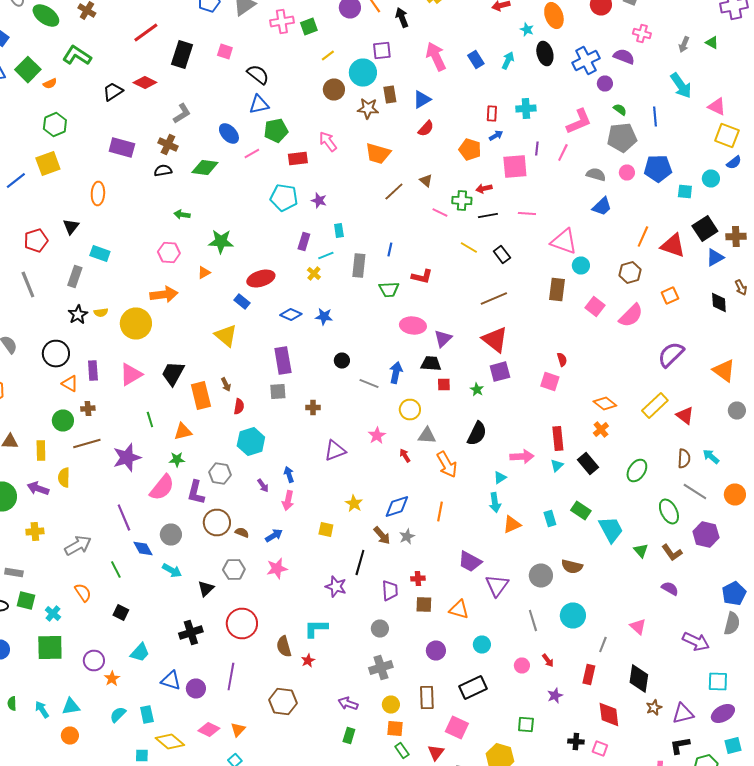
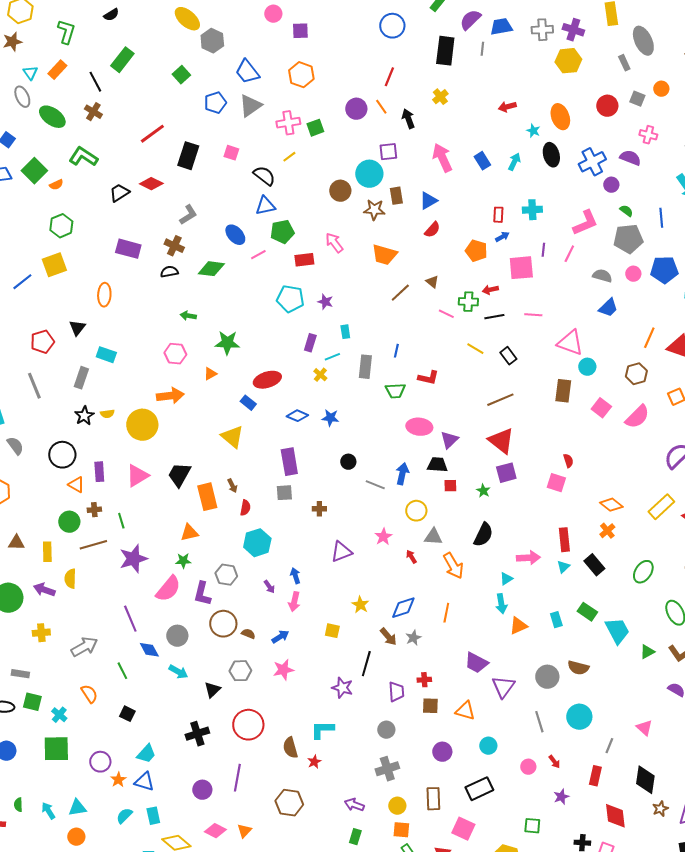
yellow line: (328, 56) -> (289, 157), moved
green line: (150, 420) -> (121, 521), moved
green triangle: (641, 550) -> (647, 652), turned 42
blue triangle: (171, 680) -> (144, 782), moved

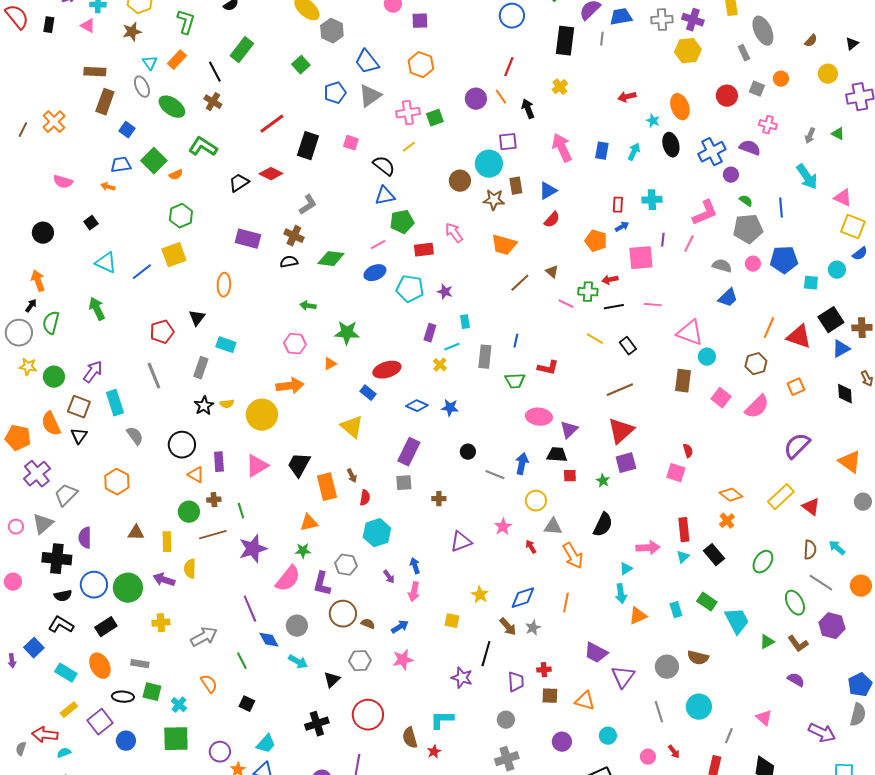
blue rectangle: (482, 161) -> (602, 151), turned 42
blue ellipse: (235, 235) -> (375, 273), moved, turned -70
red triangle: (501, 441) -> (621, 431), turned 40
purple rectangle: (289, 462) -> (409, 452), turned 36

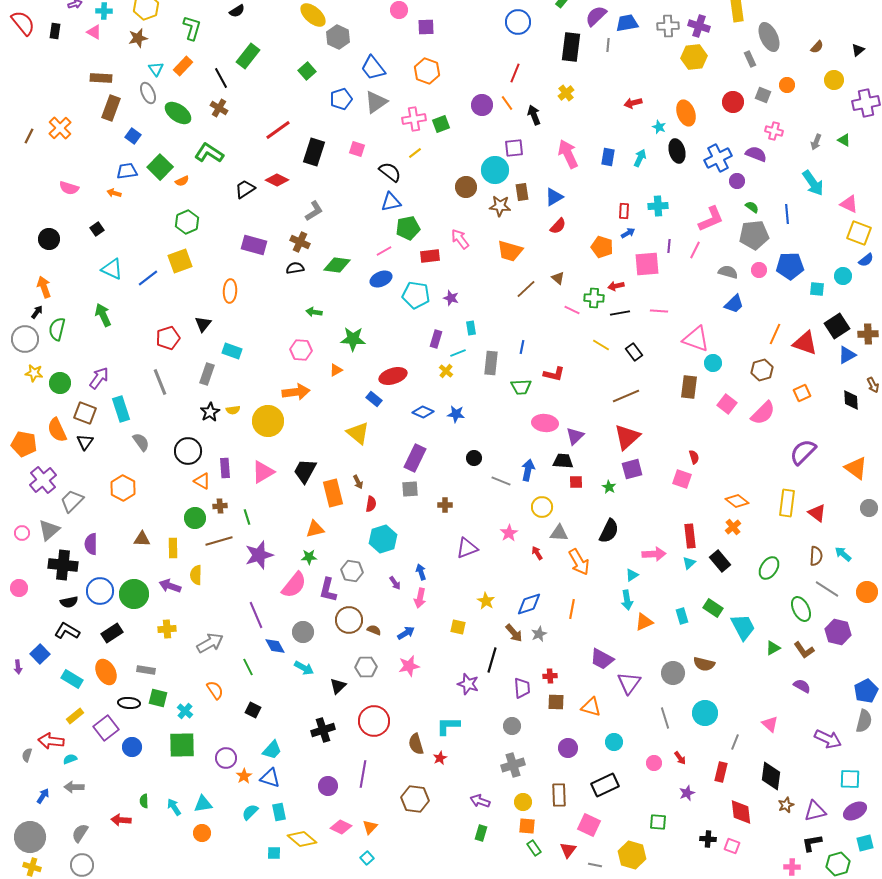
yellow rectangle: (781, 497) -> (787, 503), turned -40

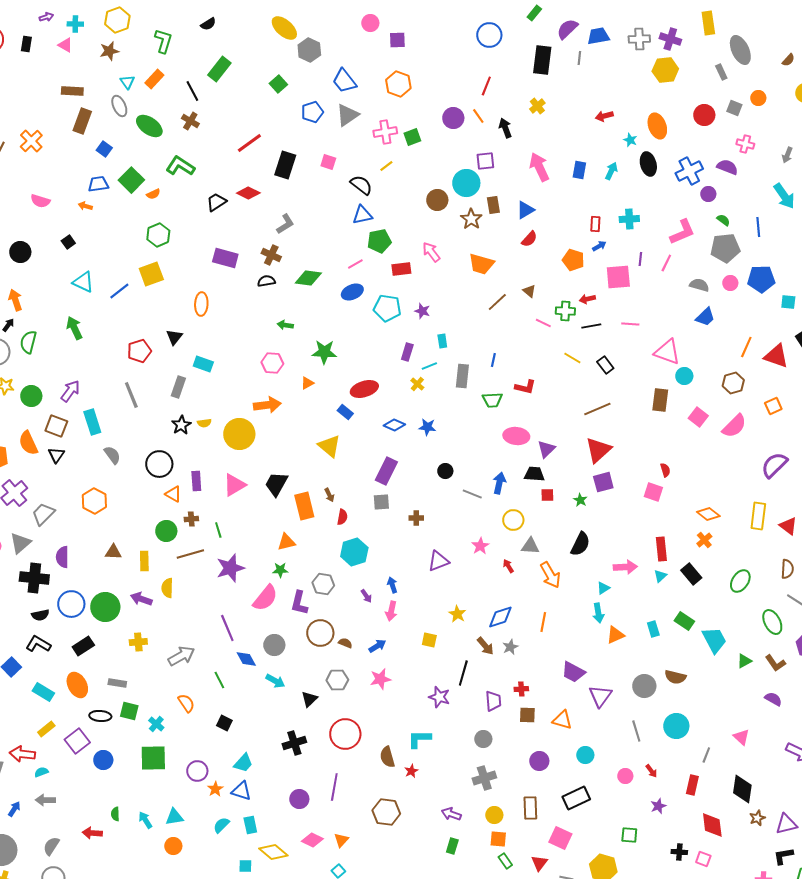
brown star: (500, 206) -> (471, 219), turned 30

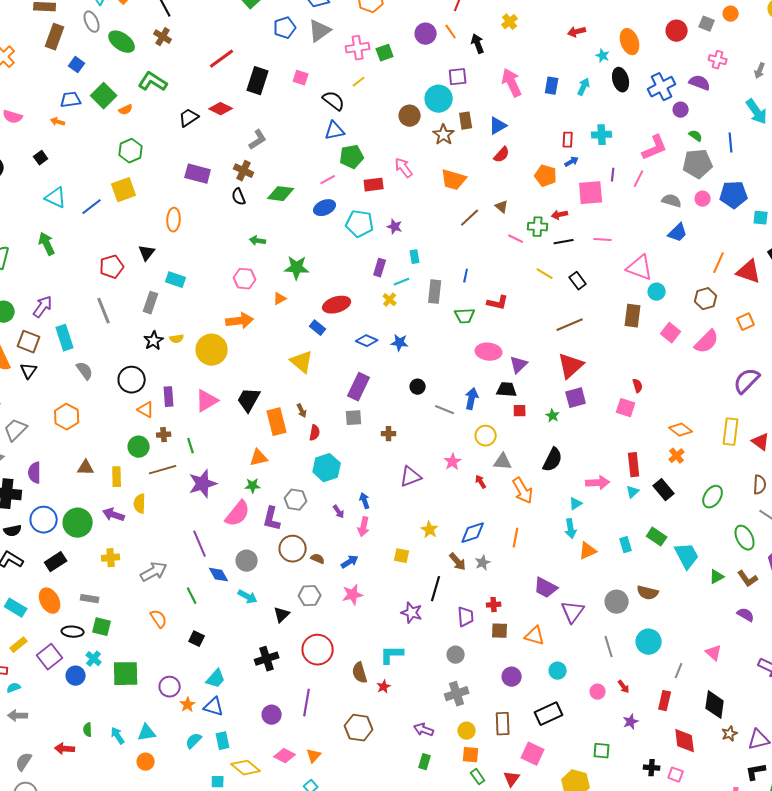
black semicircle: (266, 281) -> (239, 197), turned -102
cyan cross: (156, 724) -> (94, 659), moved

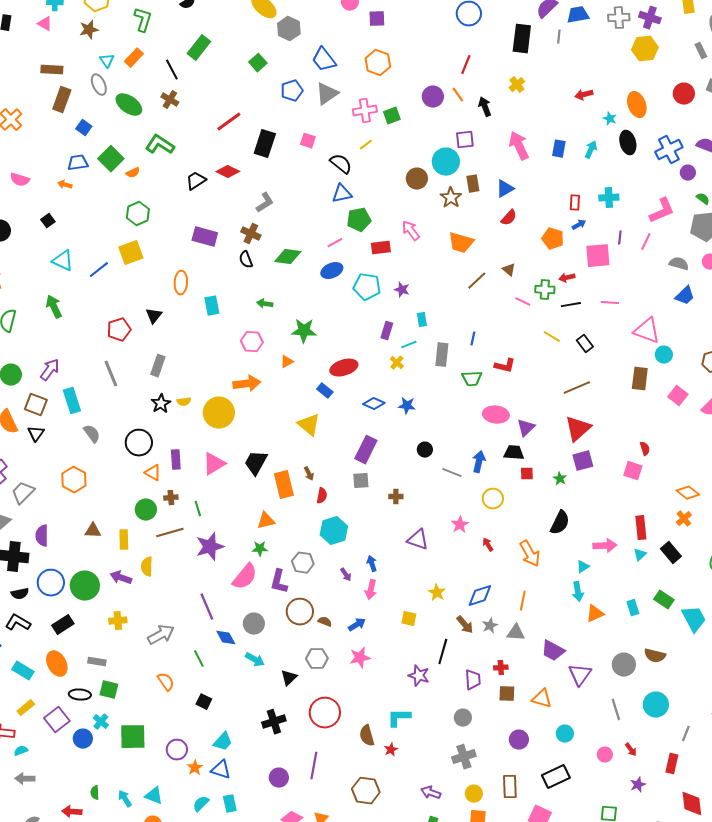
cyan rectangle: (176, 280) -> (212, 306), moved, turned 60
gray triangle: (503, 462) -> (516, 633), moved
purple triangle: (411, 477) -> (418, 540), turned 40
cyan triangle: (147, 733) -> (154, 796), turned 30

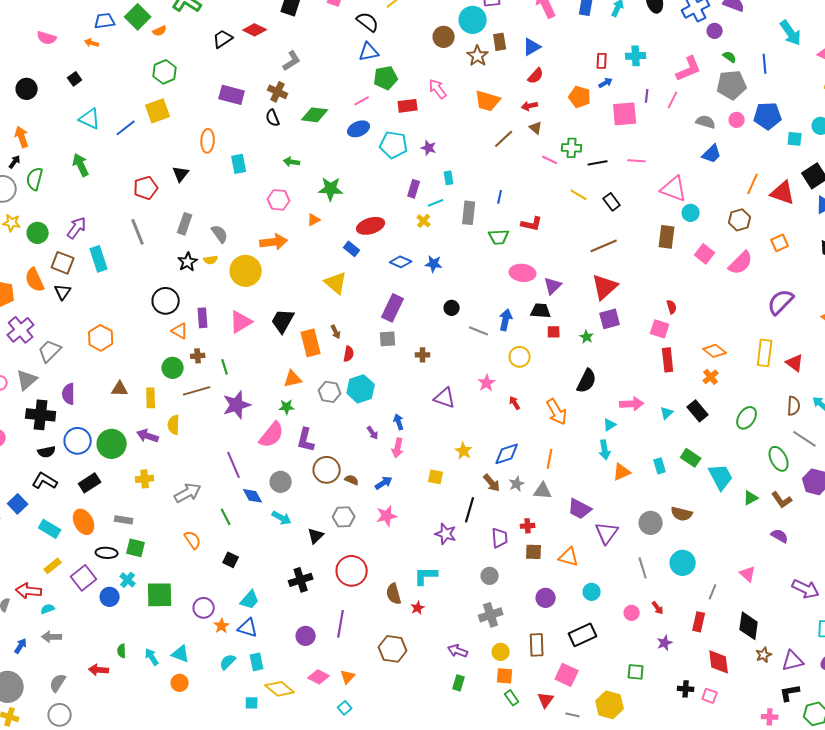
red arrow: (567, 278) -> (530, 106), moved
gray semicircle: (92, 434) -> (220, 234), moved
red rectangle: (641, 528) -> (668, 360), moved
gray hexagon: (303, 563) -> (330, 392), moved

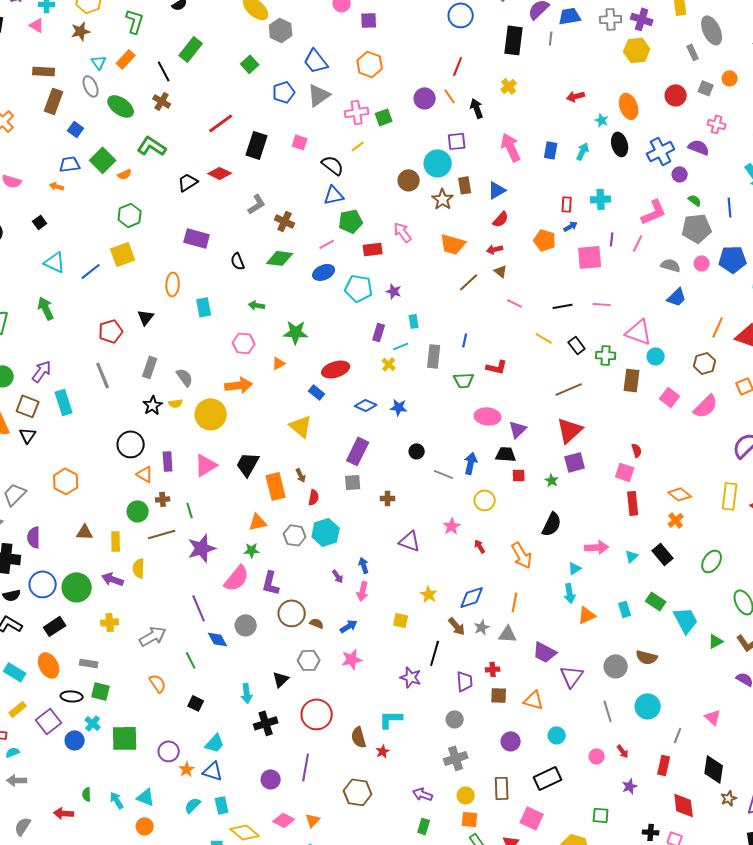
brown cross: (278, 92) -> (285, 221), moved
green cross: (572, 148) -> (606, 355), moved
cyan arrow: (282, 518) -> (247, 693), moved, turned 54

